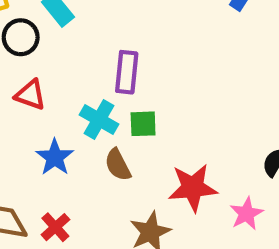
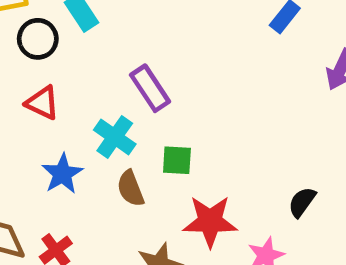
purple rectangle: (127, 72) -> (150, 88), turned -45
green square: (143, 124) -> (177, 160), moved

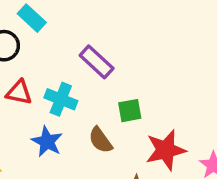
cyan cross: (115, 137) -> (61, 99), moved

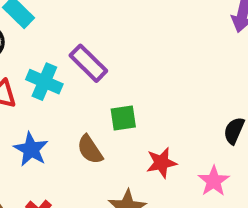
cyan cross: (61, 99) -> (44, 82), moved
red star: (166, 150) -> (161, 163), size x0.7

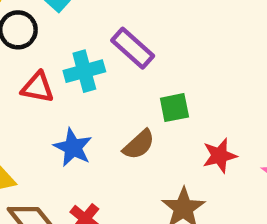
cyan cross: (44, 82) -> (84, 71), turned -36
brown semicircle: (90, 150) -> (139, 145), turned -96

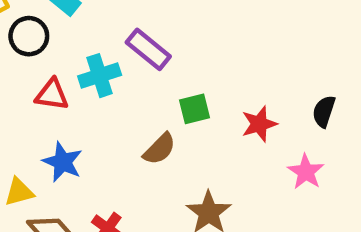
blue star: (73, 147) -> (63, 162), moved
red star: (220, 156) -> (259, 124), moved

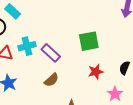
purple rectangle: (148, 49) -> (51, 53), moved
green square: (195, 109) -> (89, 41), moved, size x1.5

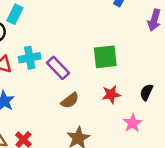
cyan rectangle: (13, 11) -> (15, 14), turned 70
brown semicircle: (51, 80) -> (70, 100), moved

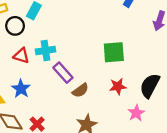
purple rectangle: (58, 68) -> (63, 73), moved
black semicircle: (146, 92) -> (150, 86), size x1.6

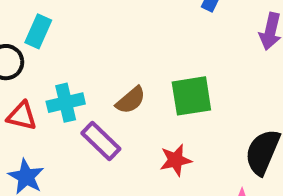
red star: (118, 86) -> (176, 160), moved
brown semicircle: (80, 90) -> (131, 100), moved

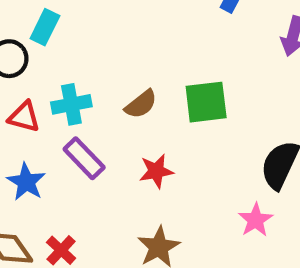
purple rectangle: (101, 141) -> (84, 158), moved
red star: (176, 160) -> (156, 171), moved

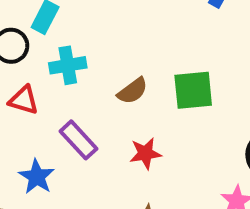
cyan cross: (71, 104) -> (68, 65), moved
blue star: (26, 182) -> (37, 177), moved

